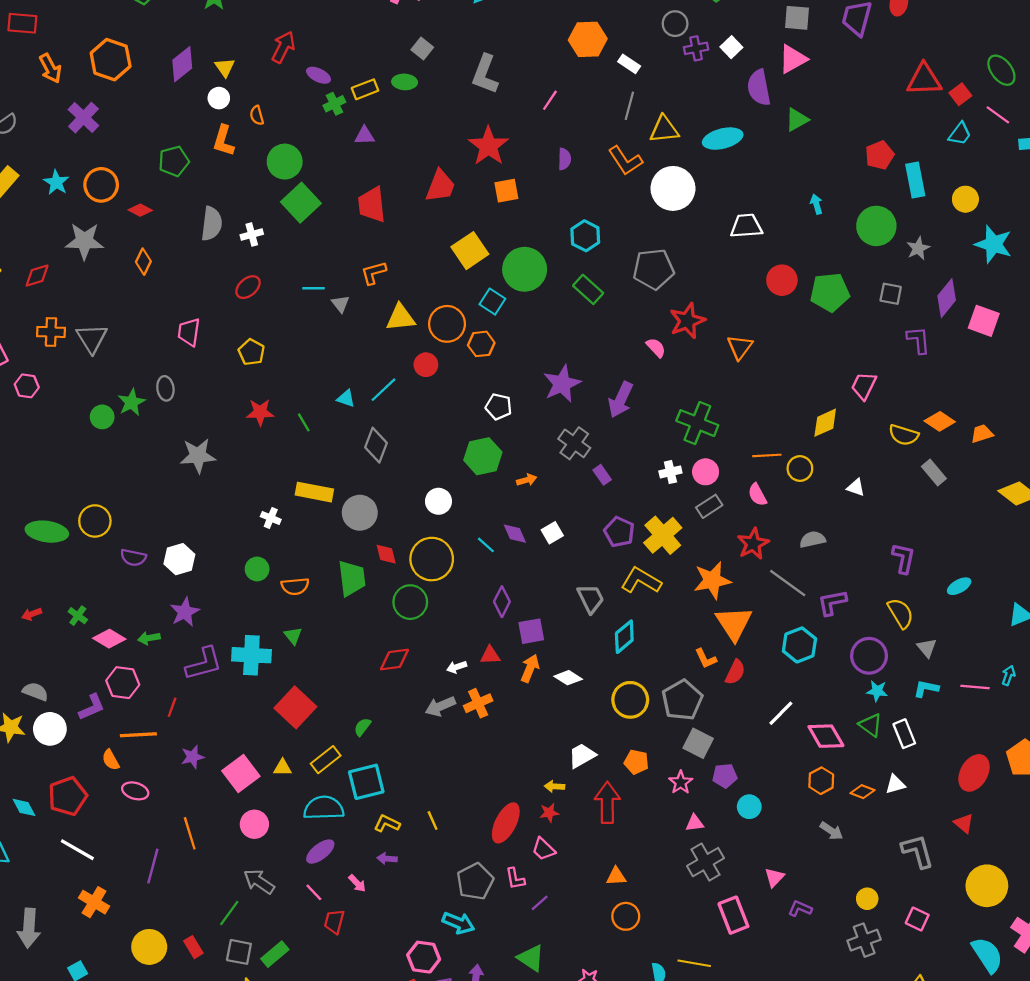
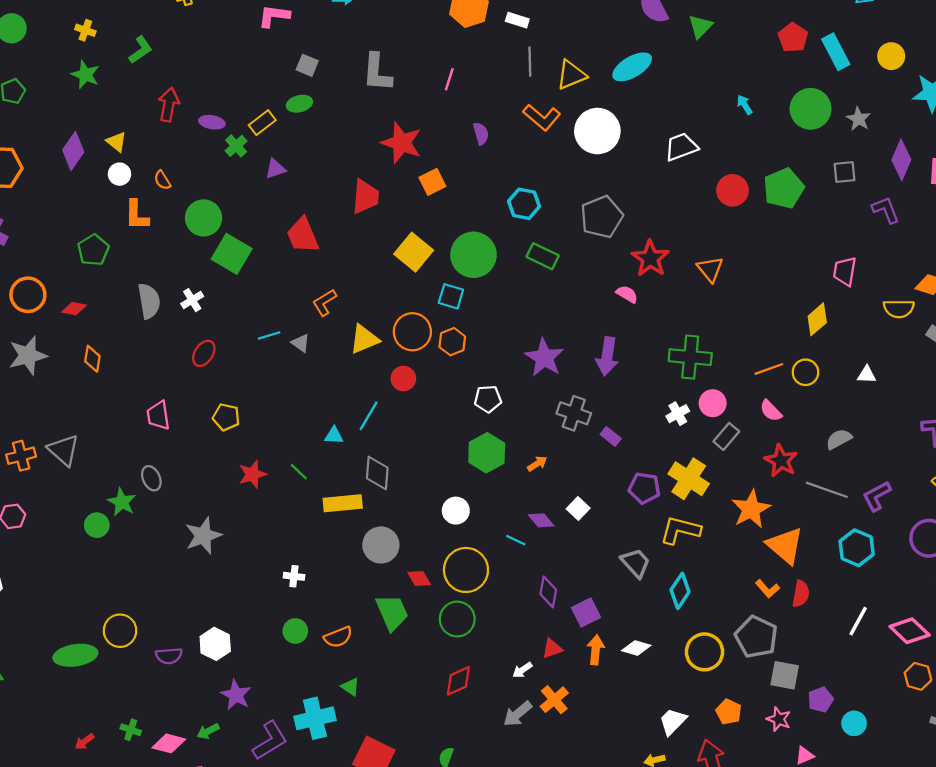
yellow rectangle: (314, 492) -> (343, 503), moved
orange pentagon: (636, 762) -> (729, 712), turned 30

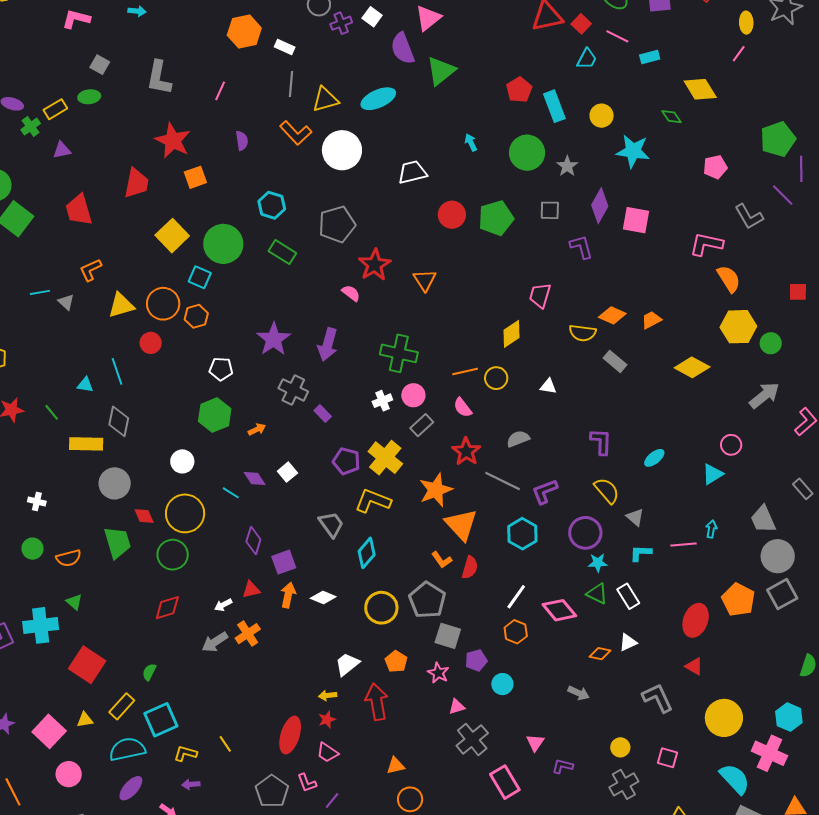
green triangle: (700, 26) -> (441, 71), size x1.4
cyan line: (369, 416) -> (117, 371), turned -56
orange hexagon: (918, 676) -> (516, 632), moved

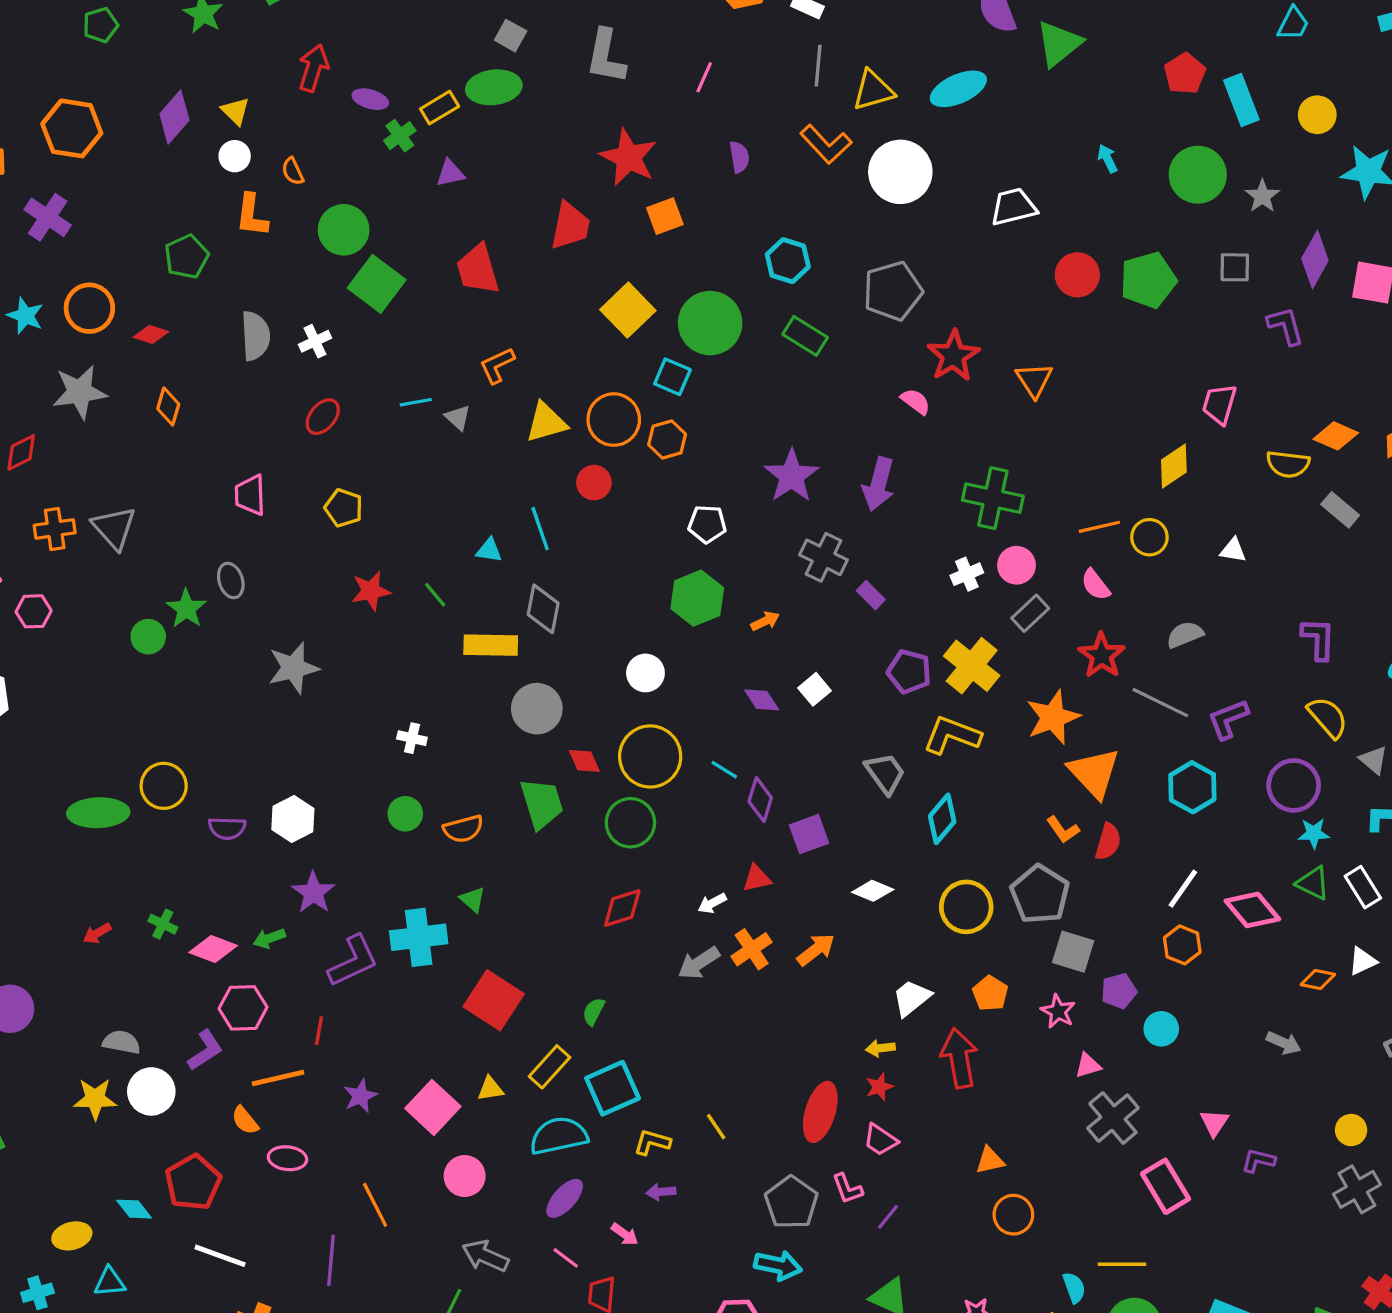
green ellipse: (89, 97) -> (494, 87), size x1.5
cyan line: (231, 493) -> (724, 770), moved
orange arrow: (288, 595) -> (816, 950), moved, turned 40

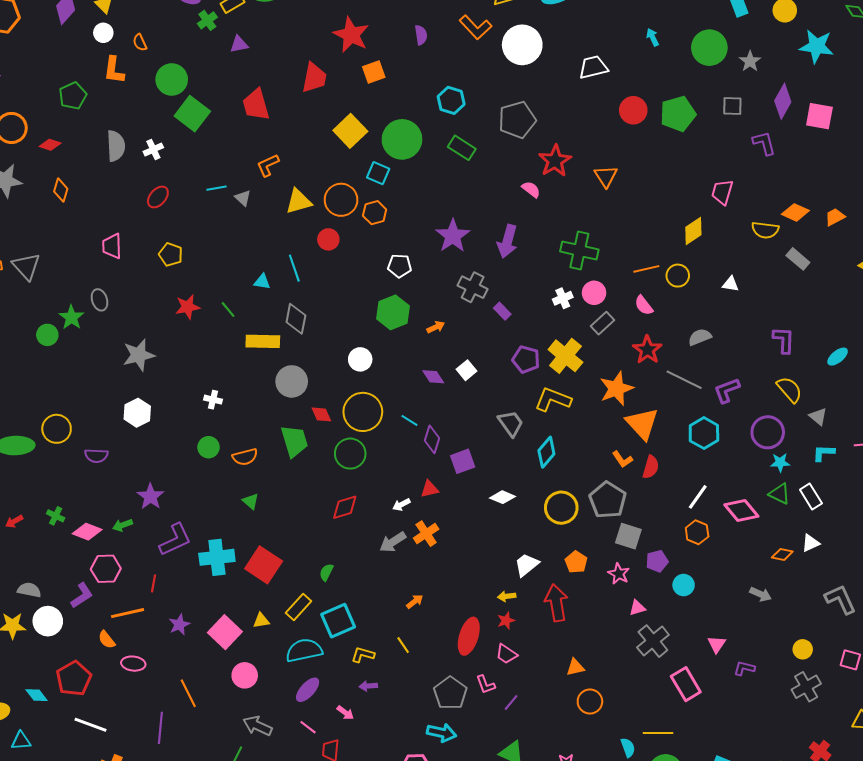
white hexagon: (293, 819) -> (137, 413), moved
cyan cross: (419, 937) -> (217, 557), moved
orange arrow: (816, 950) -> (415, 601), moved, size x0.7

